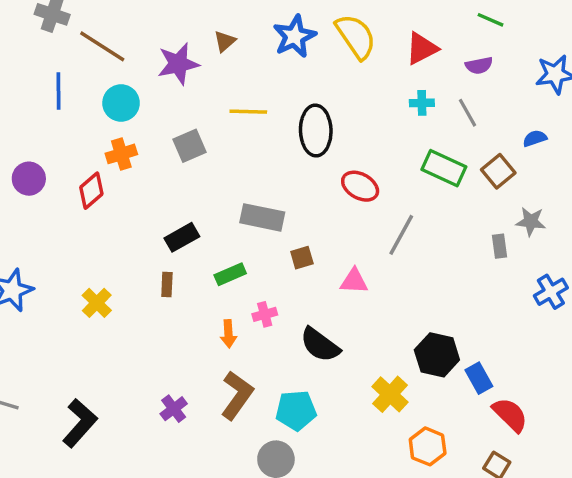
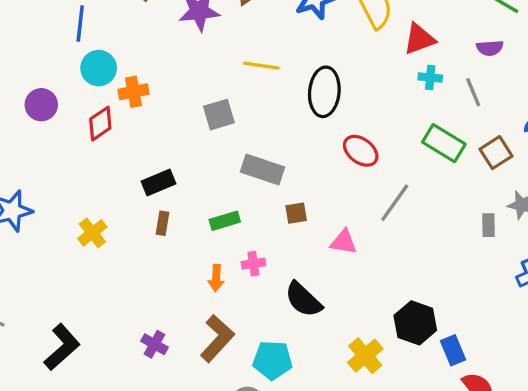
red triangle: (422, 48) -> (419, 39), moved
cyan circle: (121, 103) -> (99, 68), moved
gray square: (190, 146) -> (219, 115), moved
black rectangle: (182, 237) -> (158, 182), moved
purple cross: (174, 409) -> (154, 344), turned -30

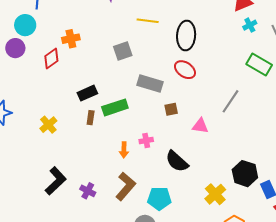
cyan circle: (99, 68) -> (25, 25), moved
cyan cross: (430, 77) -> (250, 25), turned -32
red ellipse: (361, 151) -> (185, 70), moved
green rectangle: (225, 221) -> (115, 107), moved, size x1.4
black L-shape: (62, 347) -> (56, 181), moved

